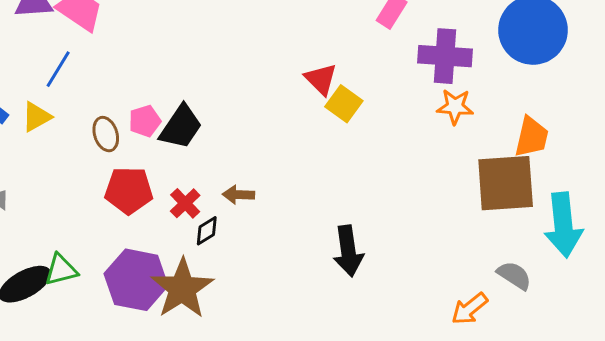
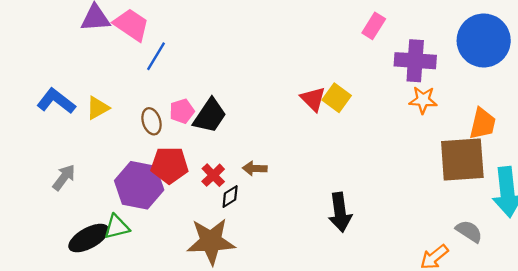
blue line: (58, 69) -> (156, 56), moved
red triangle: (321, 79) -> (313, 99), moved
purple hexagon: (136, 280) -> (139, 185), moved
brown star: (182, 288) -> (211, 241), turned 30

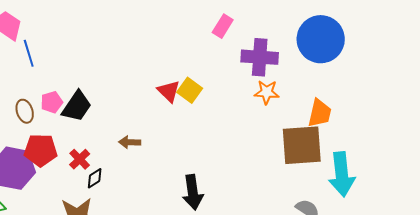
blue line: (156, 56) -> (29, 53), turned -48
brown arrow: (255, 168) -> (130, 142), moved

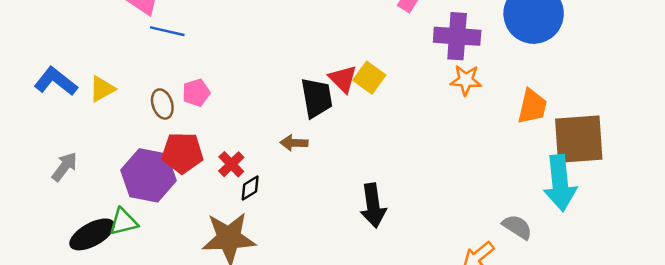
blue line: (29, 53) -> (167, 31), turned -60
black trapezoid: (77, 106) -> (317, 98), moved, turned -44
brown square: (302, 145) -> (579, 139), moved

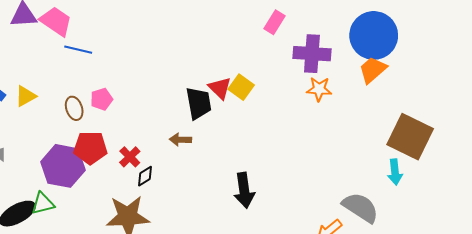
orange trapezoid: (532, 106) -> (373, 70), moved, turned -144
brown square: (579, 139) -> (410, 137), turned 30
cyan arrow: (560, 183) -> (395, 172), size x0.6
gray semicircle: (517, 227) -> (361, 207), size x1.5

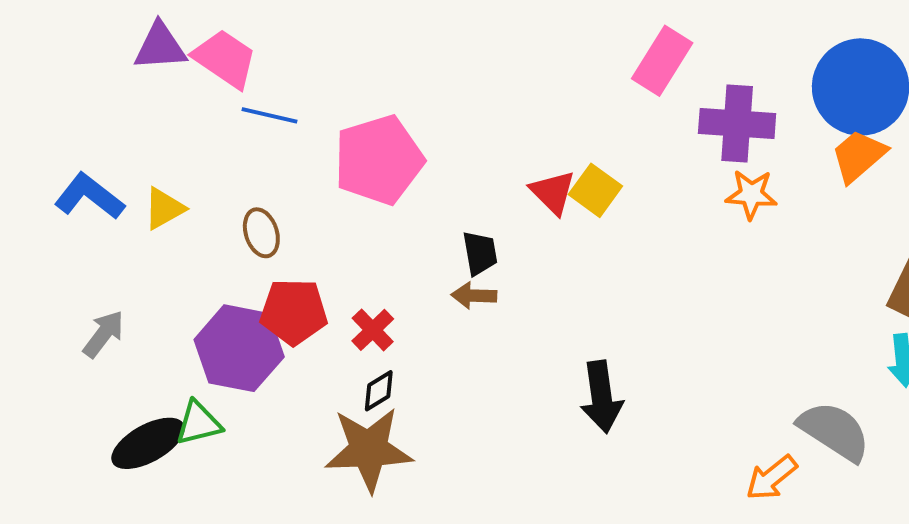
pink rectangle: (275, 22) -> (662, 61), size x1.4
pink pentagon: (101, 99) -> (379, 160), moved, size x2.0
black trapezoid: (199, 103) -> (480, 253), moved, size x0.7
black diamond: (145, 176) -> (379, 391), moved

